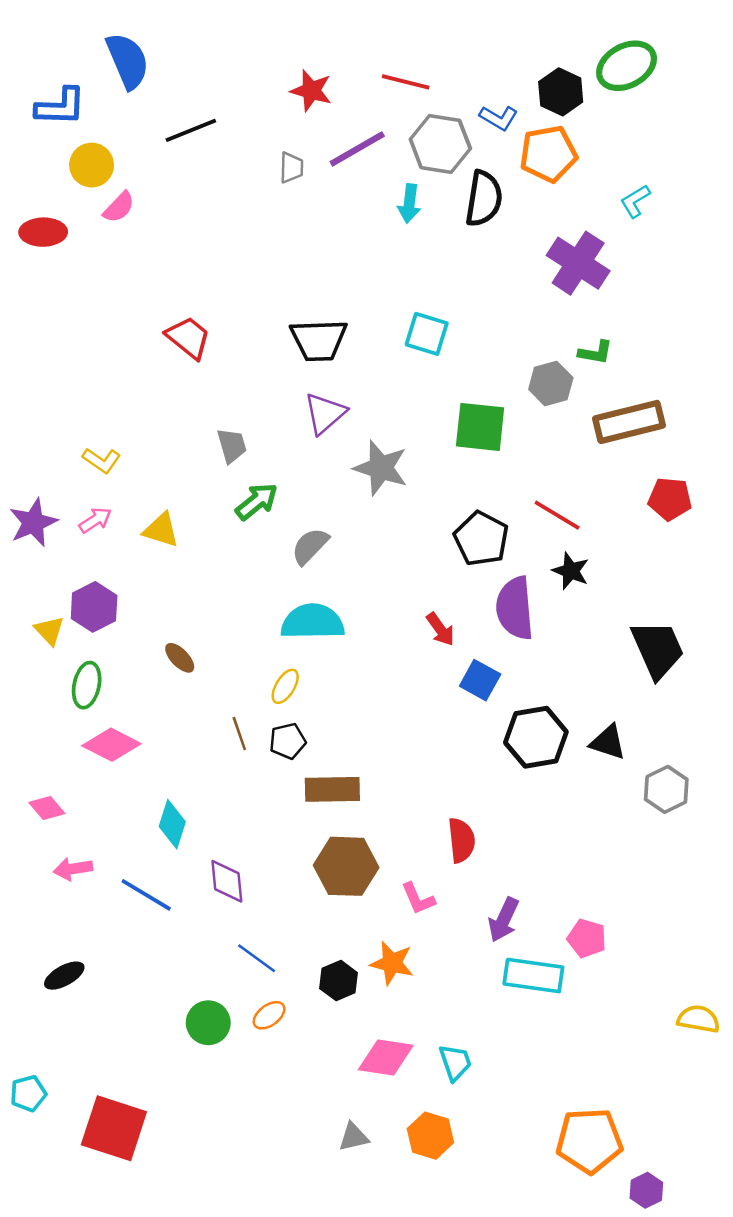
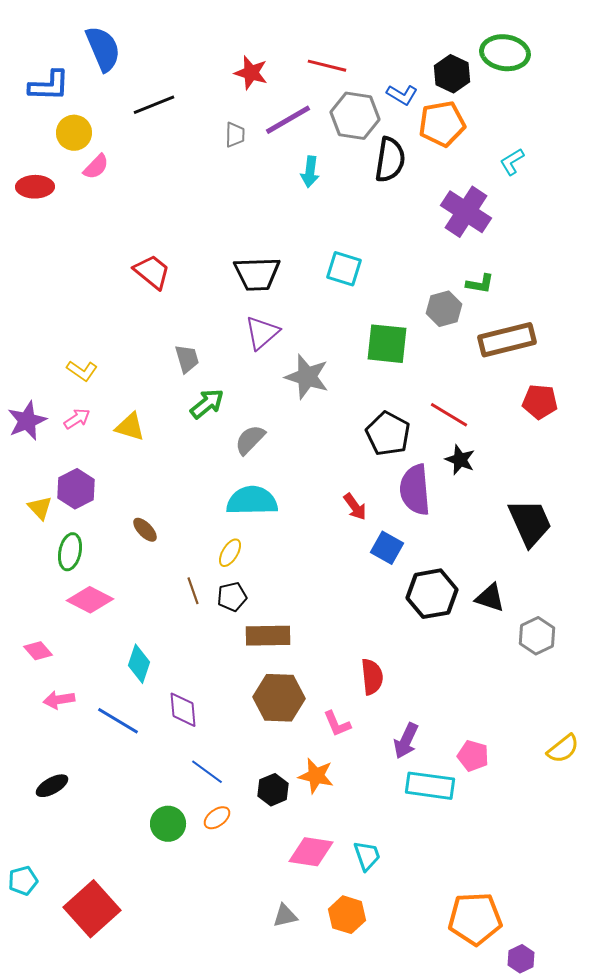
green ellipse: (627, 66) -> (505, 53), turned 36
cyan arrow: (409, 204) -> (310, 172), moved
yellow semicircle: (699, 1019) -> (563, 749), moved, turned 132
red square: (114, 1128) -> (92, 909), turned 30

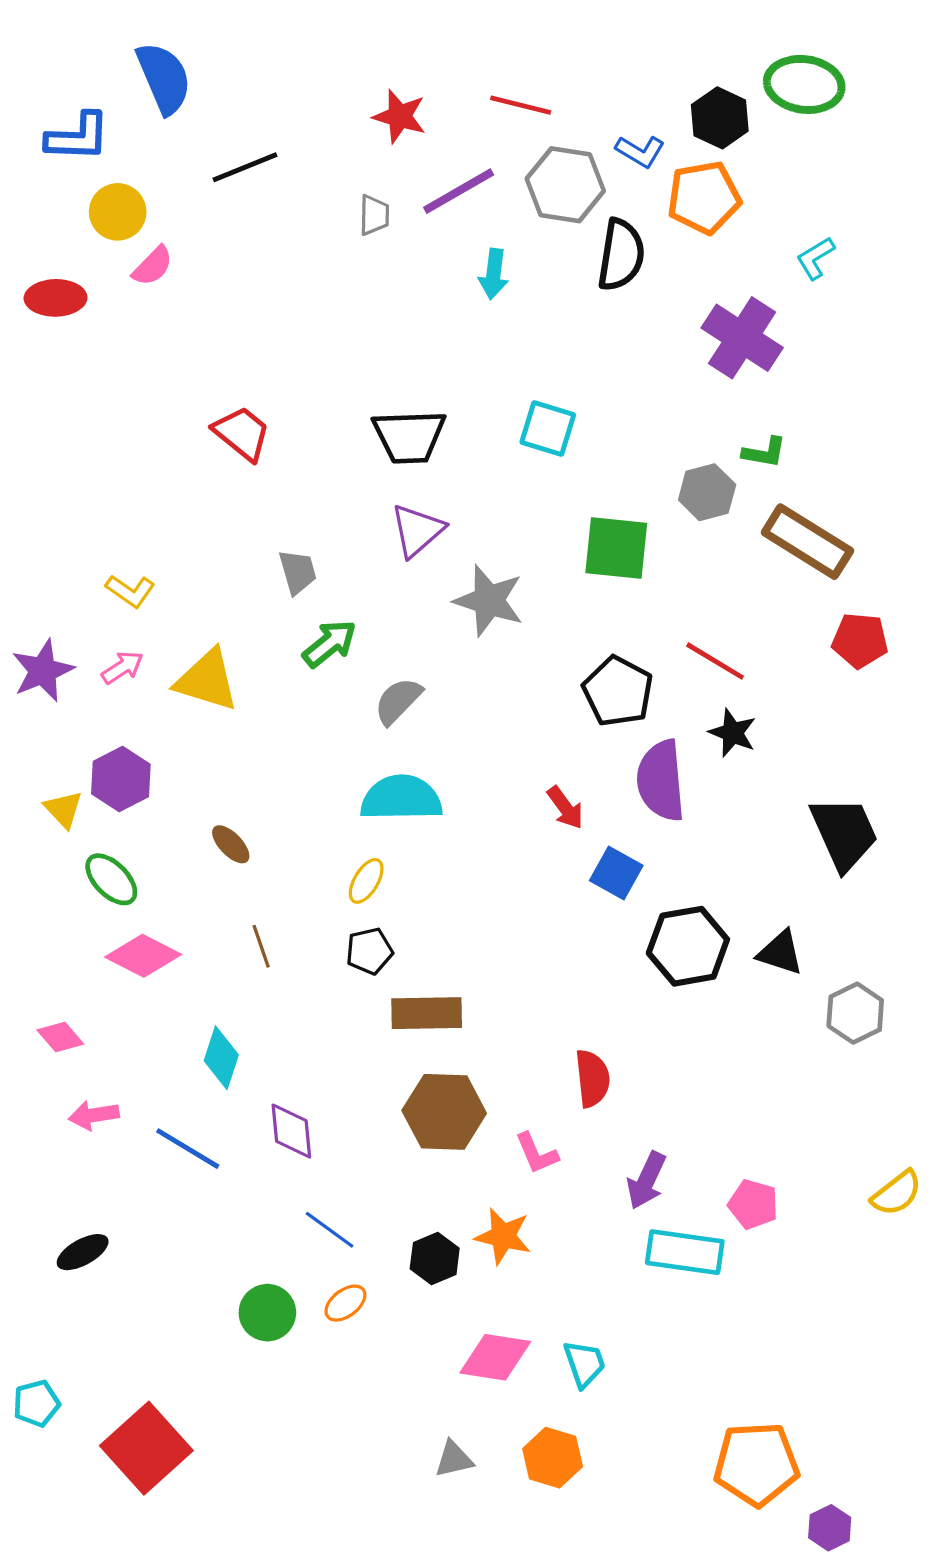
brown rectangle: (507, 340) -> (807, 542), turned 46
yellow triangle: (130, 427) -> (207, 680), size x1.4
green ellipse: (70, 552) -> (111, 879), turned -57
brown line: (193, 591) -> (261, 946), moved

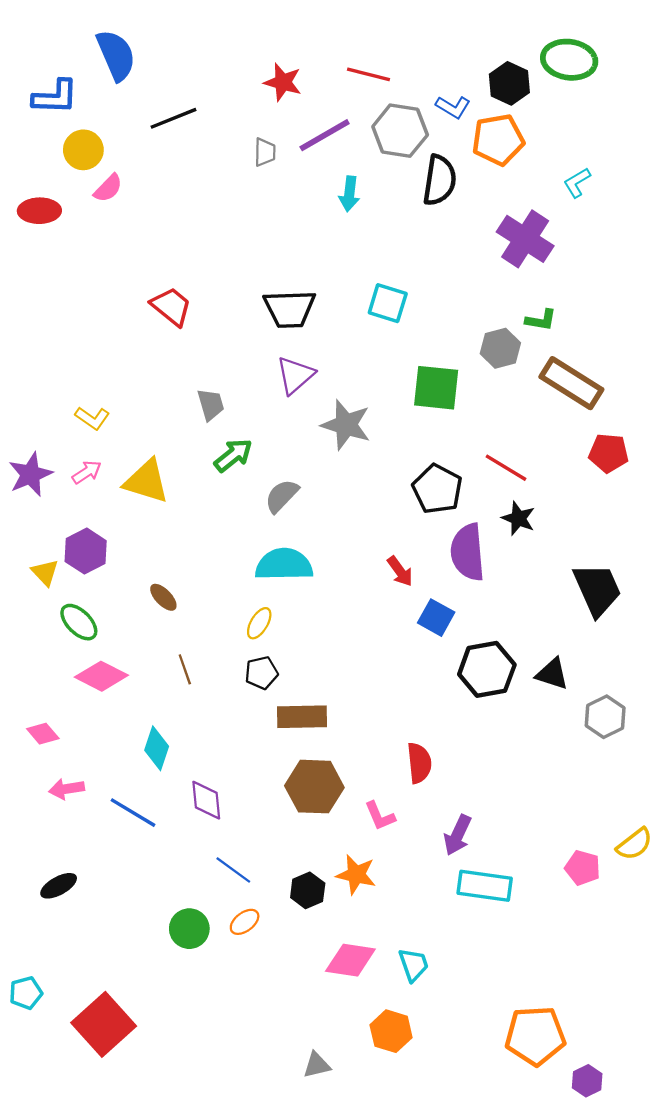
pink pentagon: (753, 1204) -> (583, 868), moved
gray triangle: (454, 1459) -> (317, 1065), moved

